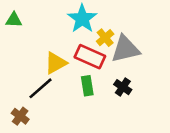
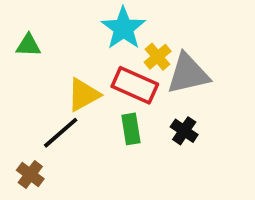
green triangle: (14, 20) -> (28, 45), moved

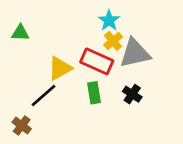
cyan star: (123, 28) -> (109, 20), moved, size x0.7

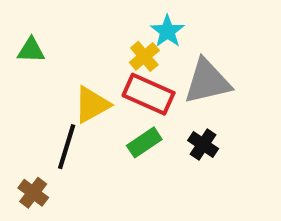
yellow cross: (113, 41) -> (144, 56), moved
green rectangle: (94, 93) -> (144, 142), turned 65
black line: (44, 95) -> (67, 147), turned -32

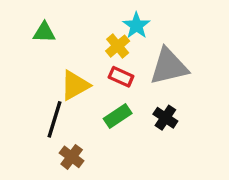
green triangle: (31, 50) -> (44, 32), moved
red rectangle: (149, 94) -> (121, 77), size x0.6
brown cross: (33, 193) -> (72, 157), moved

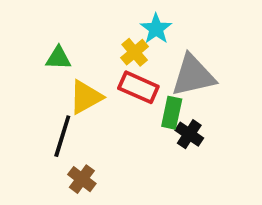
green triangle: (44, 32) -> (58, 58), moved
red rectangle: (121, 77) -> (138, 87), size x1.4
green rectangle: (118, 116) -> (172, 113), moved, turned -44

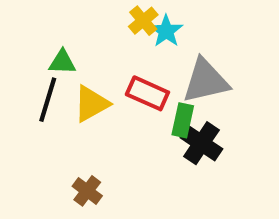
yellow cross: (135, 52) -> (143, 21), moved
black cross: (189, 134) -> (201, 143), size x1.4
black line: (62, 136) -> (48, 100), moved

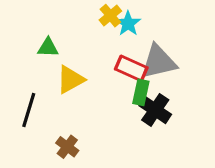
red rectangle: (147, 93) -> (131, 68), moved
black line: (48, 100) -> (29, 110), moved

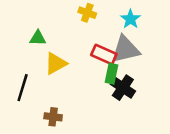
yellow cross: (110, 16) -> (87, 13), turned -30
cyan star: (128, 24) -> (130, 19), moved
brown cross: (67, 147) -> (53, 117), turned -30

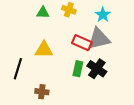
green triangle: (38, 38) -> (43, 13), moved
yellow triangle: (56, 63) -> (44, 50), turned 30
green rectangle: (111, 74) -> (78, 69), moved

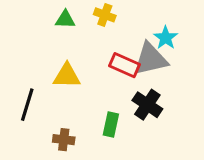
cyan star: (103, 15) -> (166, 38), moved
green rectangle: (78, 69) -> (111, 124), moved

